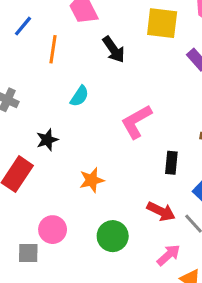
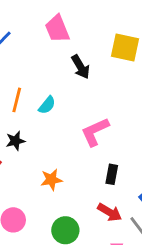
orange line: (53, 49) -> (17, 100), moved
black rectangle: (171, 163) -> (112, 174), moved

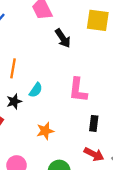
cyan semicircle: (47, 105) -> (36, 90), moved
pink L-shape: (95, 132) -> (78, 90), turned -55

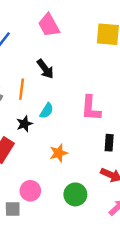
black arrow: (63, 38) -> (45, 69), moved

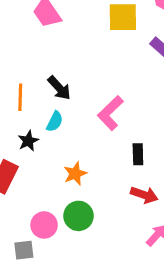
black arrow: (45, 69) -> (59, 88), moved
pink L-shape: (91, 108) -> (110, 113), turned 48
green circle: (75, 194) -> (78, 216), moved

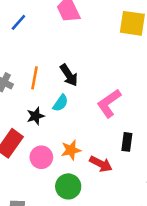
red arrow: (144, 195) -> (101, 164), moved
pink circle: (44, 225) -> (41, 157), moved

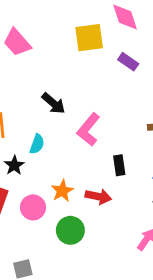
black arrow: (69, 75) -> (53, 103), moved

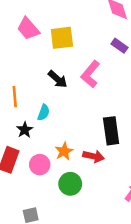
yellow square: (89, 38) -> (62, 38), moved
pink L-shape: (89, 130) -> (90, 74), moved
black rectangle: (119, 165) -> (111, 131), size x1.6

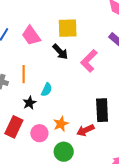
pink trapezoid: (28, 29) -> (31, 36), moved
black arrow: (58, 79) -> (60, 52), moved
red arrow: (93, 156) -> (85, 130), turned 138

